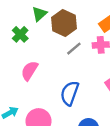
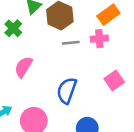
gray line: (74, 49) -> (71, 43), turned 35

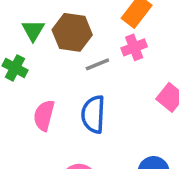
blue semicircle: (67, 91) -> (93, 114), moved

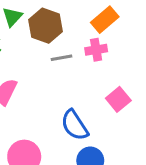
blue semicircle: (93, 114) -> (75, 125), moved, turned -48

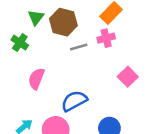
blue semicircle: (75, 125) -> (74, 101), moved, turned 100

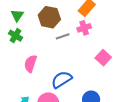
green triangle: (36, 17) -> (17, 15), moved

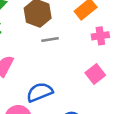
pink cross: (84, 28) -> (100, 36), moved

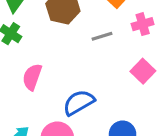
gray line: (50, 39) -> (102, 36), moved

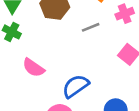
pink semicircle: (32, 77) -> (33, 68), turned -70

